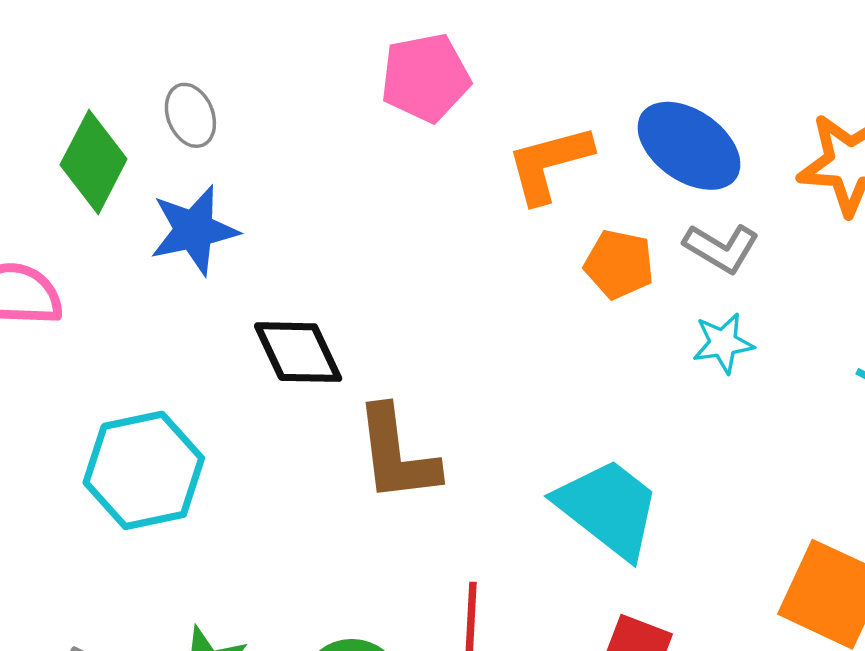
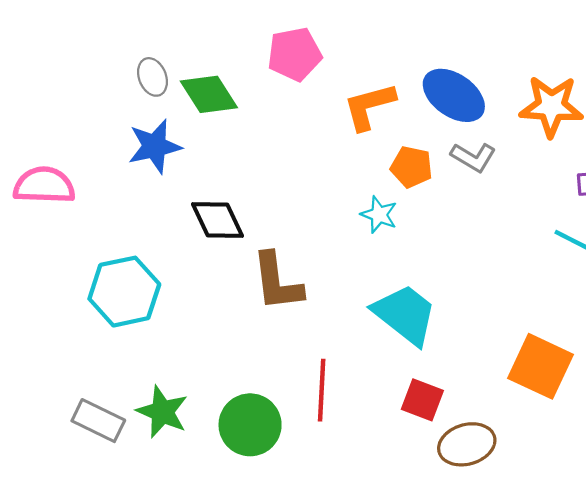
green diamond: (94, 162) -> (209, 94), moved, turned -60
cyan star: (723, 343) -> (379, 215), moved, turned 30

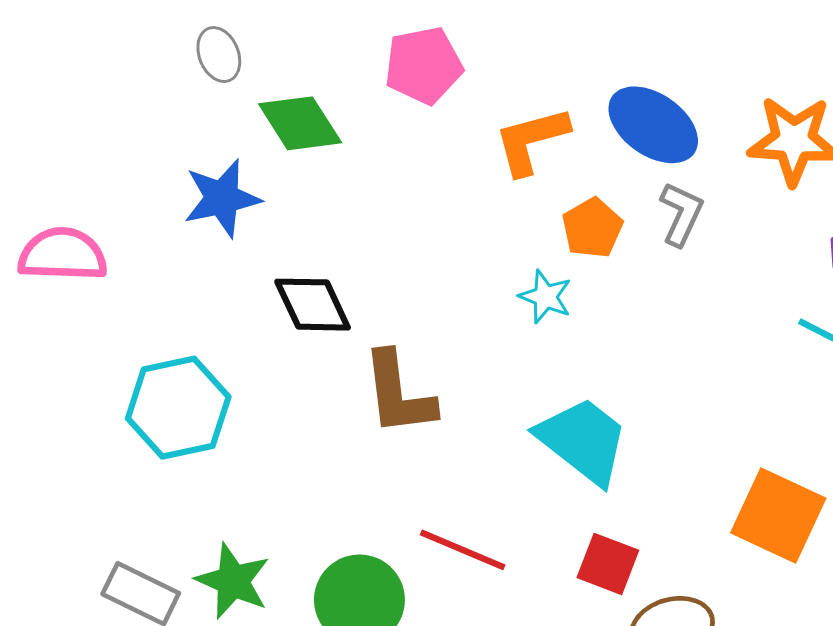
gray ellipse: (152, 77) -> (219, 55), moved
gray L-shape: (473, 157) -> (681, 214), turned -96
orange pentagon: (412, 167) -> (592, 228), turned 30
red line: (322, 390) -> (463, 550), turned -70

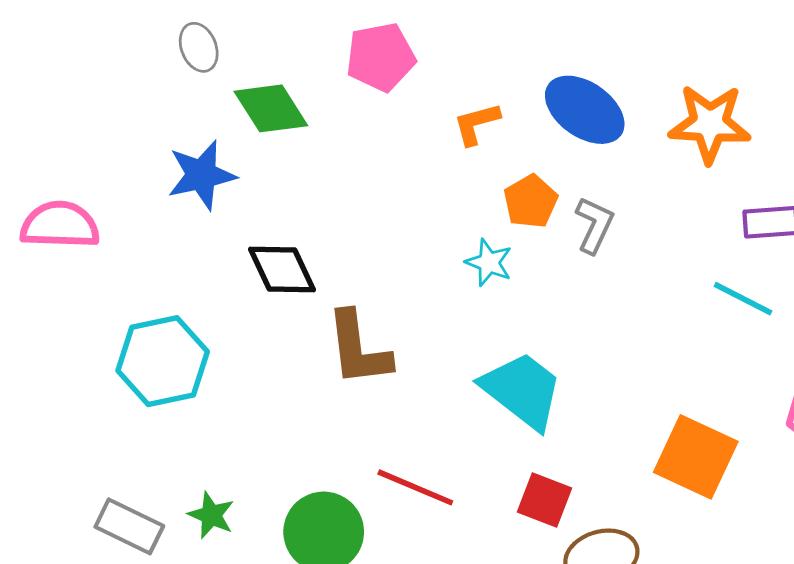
orange L-shape: (531, 140) -> (476, 124), size x0.7
gray L-shape: (681, 214) -> (594, 225), moved
green star: (233, 581) -> (211, 515), size x0.7

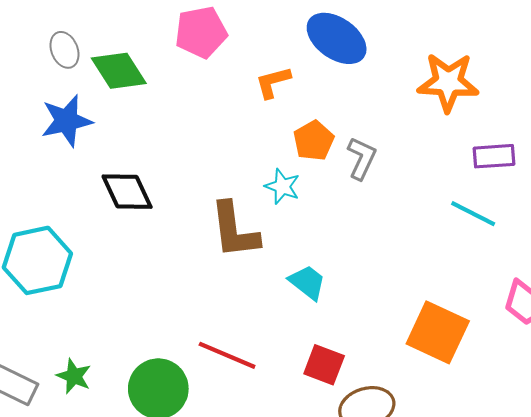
gray ellipse: (199, 47) -> (64, 50), moved
blue ellipse: (585, 110) -> (337, 38), moved
brown L-shape: (358, 349) -> (234, 230), moved
cyan trapezoid: (522, 390) -> (307, 282), size x0.6

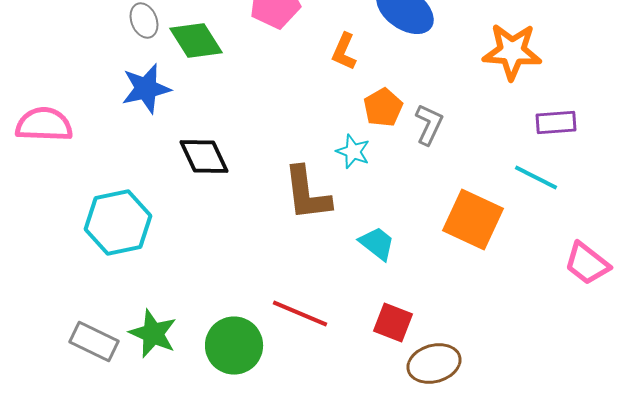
orange L-shape: (273, 82) -> (344, 52), turned -51
orange square: (438, 332) -> (473, 220), moved
green star: (74, 376) -> (153, 334), size x1.4

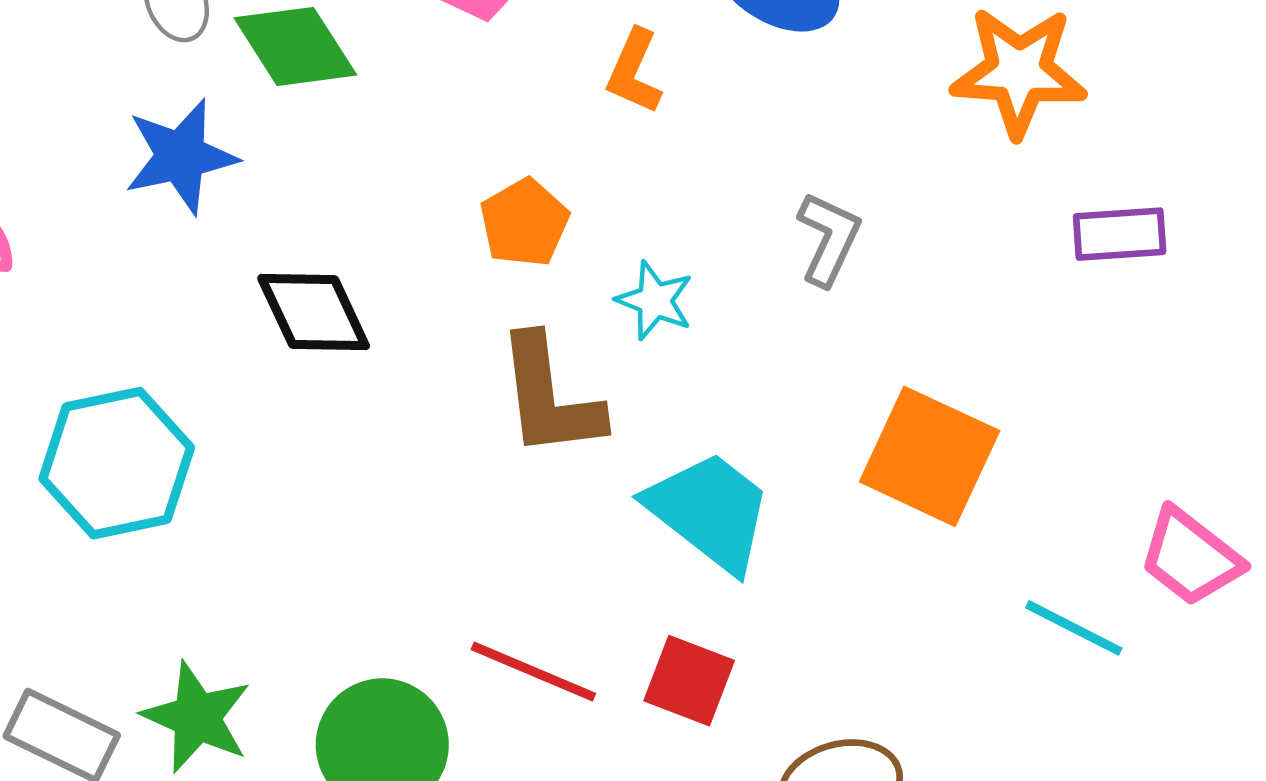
orange pentagon: (383, 108) -> (524, 223), moved
cyan line: (536, 178) -> (1074, 628), moved
cyan trapezoid: (377, 244) -> (710, 511), size x1.6
red square: (393, 322) -> (689, 681), moved

